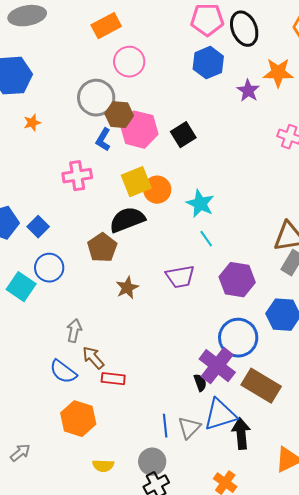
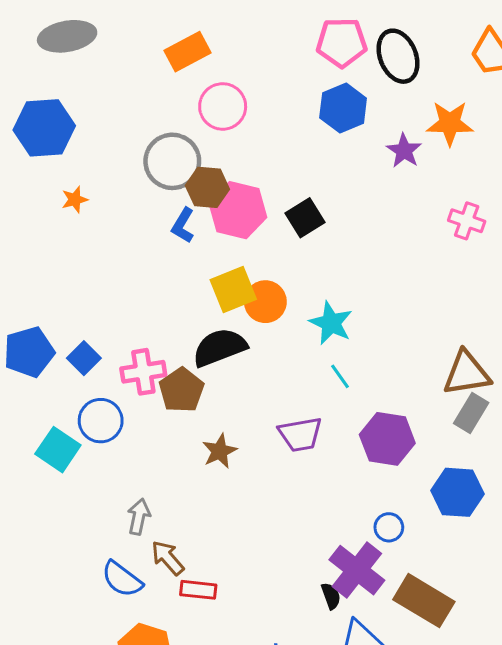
pink cross: (77, 176) -> (143, 372), moved
blue circle: (238, 338) -> (389, 527), size x0.5

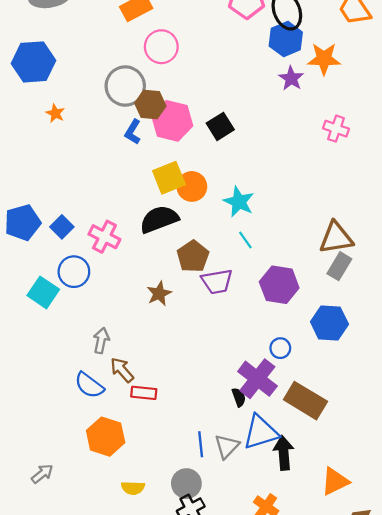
blue hexagon: (343, 108) -> (286, 39), moved
orange star: (75, 199) -> (55, 113), turned -30
pink cross: (143, 372) -> (104, 237), turned 36
brown pentagon: (181, 390) -> (193, 256), moved

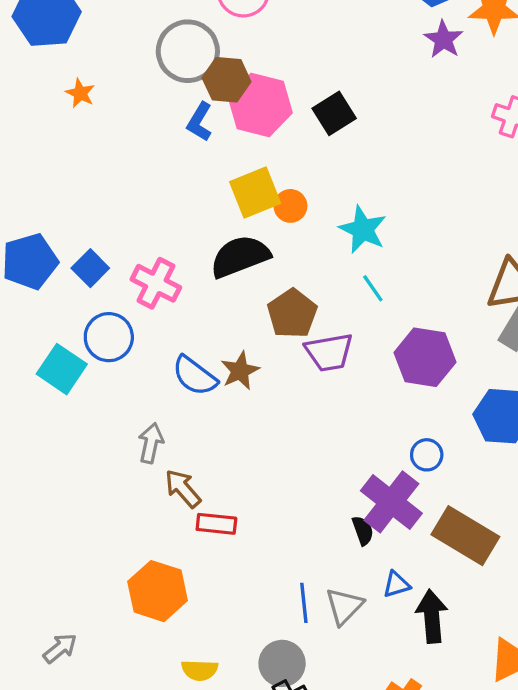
orange circle: (192, 186) -> (290, 206), size x0.7
blue semicircle: (89, 385) -> (195, 376), moved
blue triangle: (261, 432) -> (396, 584), size x0.5

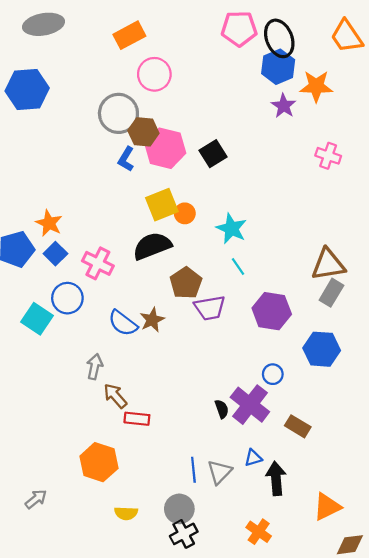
orange star: (80, 93) -> (49, 223), moved, size x1.4
black semicircle: (363, 531) -> (222, 409), moved
brown rectangle: (465, 536) -> (298, 426), size x0.6

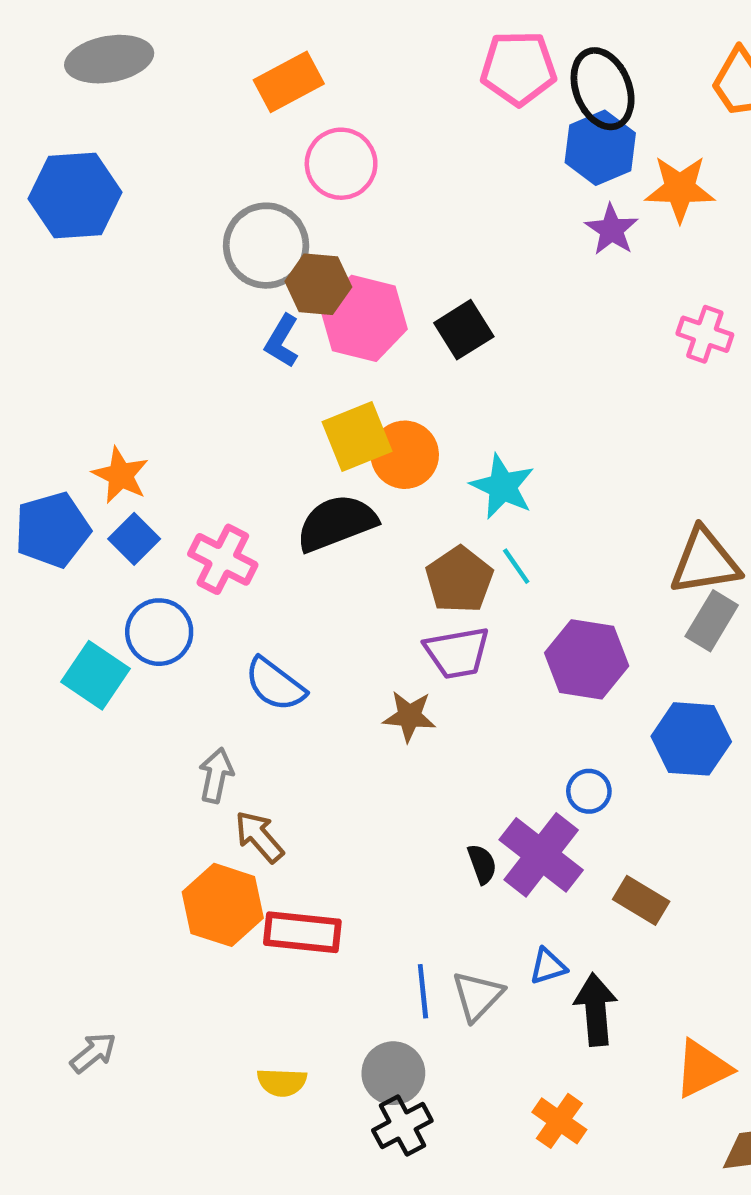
orange circle: (185, 213) -> (405, 455), size x1.5
brown pentagon: (186, 283) -> (459, 580), moved
brown star: (152, 320) -> (409, 716), moved, turned 30
red rectangle: (137, 419) -> (302, 932), moved, size x1.4
orange hexagon: (99, 462) -> (223, 905), moved

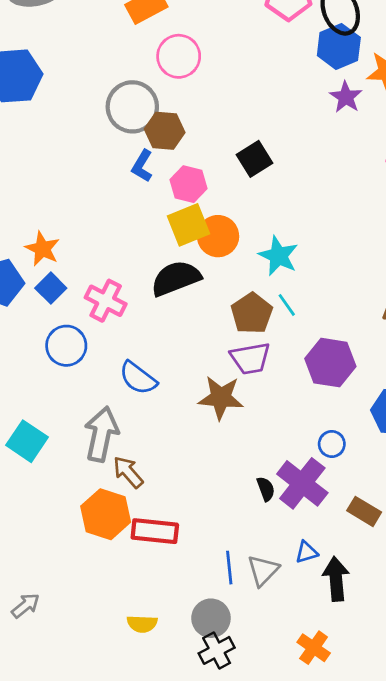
pink hexagon: (364, 318) -> (189, 184), moved, size x0.7
cyan square: (95, 675) -> (27, 441), moved
brown star: (409, 716) -> (221, 398), size x1.4
gray arrow: (216, 775) -> (101, 434), size x1.6

